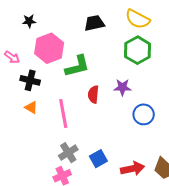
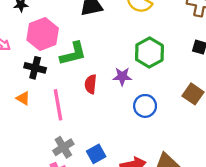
green hexagon: (138, 50) -> (149, 53), moved
black cross: (30, 80) -> (35, 68), moved

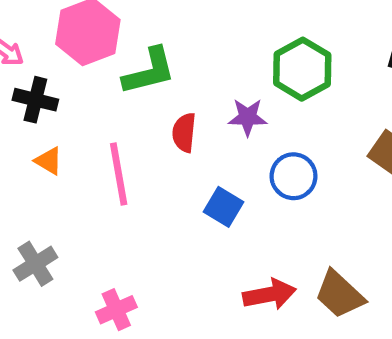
black cross: (35, 68) -> (35, 100), moved
gray cross: (63, 147) -> (35, 264), moved
blue square: (96, 154) -> (224, 207), moved, turned -30

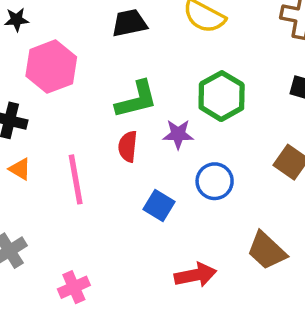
green L-shape: (149, 71) -> (136, 100), moved
brown trapezoid: (339, 294) -> (267, 251), moved

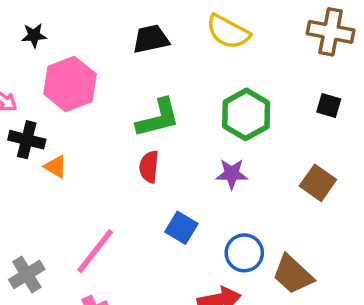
purple star: (178, 134) -> (232, 174), moved
orange triangle: (20, 169) -> (56, 167), moved
pink line: (76, 179) -> (95, 251), moved, turned 48
blue circle: (215, 181) -> (244, 253), moved

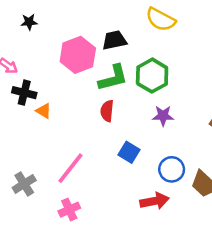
black trapezoid: (151, 39) -> (114, 40), moved
pink hexagon: (70, 84) -> (78, 55), moved
green hexagon: (246, 114) -> (152, 76), moved

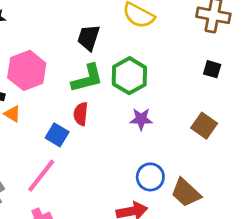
black trapezoid: (114, 40) -> (89, 38), turned -60
pink hexagon: (78, 55) -> (27, 70), moved
blue square: (129, 152) -> (57, 135), moved

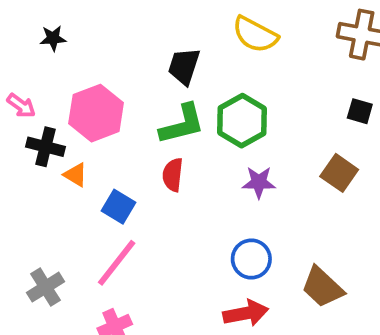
brown square: (204, 126) -> (339, 173), moved
blue square: (57, 135) -> (118, 207), moved
blue circle: (150, 177) -> (251, 259), moved

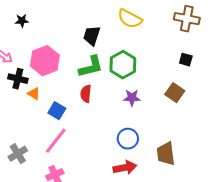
brown trapezoid: (322, 287) -> (166, 154), turned 40

